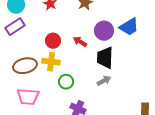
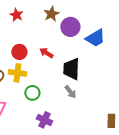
purple circle: (104, 31) -> (70, 27), moved
gray arrow: (104, 81) -> (70, 92), turned 80

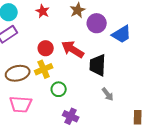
red arrow: (46, 53) -> (73, 49), size x1.6
yellow cross: (17, 73) -> (44, 69), turned -30
gray arrow: (70, 92) -> (108, 94), moved

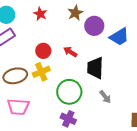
red arrow: (73, 49) -> (70, 52), size x0.6
green circle: (59, 89) -> (69, 92), moved, size x1.6

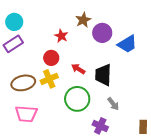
red star: (40, 14) -> (61, 36), moved
red arrow: (70, 52) -> (78, 69), moved
purple cross: (68, 119) -> (100, 126), moved

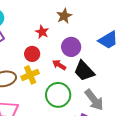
purple circle: (102, 33) -> (71, 47), moved
black trapezoid: (103, 75) -> (84, 71), turned -45
gray arrow: (113, 104) -> (94, 100), size x1.6

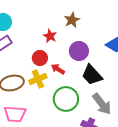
red arrow: (59, 65) -> (58, 69), moved

